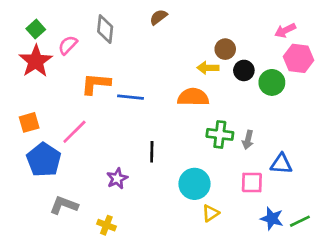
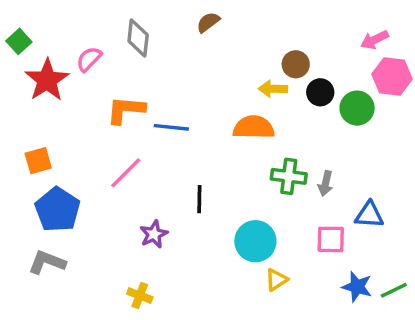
green square: (36, 29) -> (19, 41), moved
pink line: (74, 132) -> (126, 173), moved
gray L-shape: (64, 205) -> (47, 262), moved

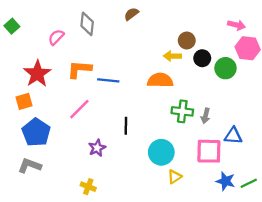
pink arrow: (375, 40) -> (237, 25), turned -140
red star: (47, 80) -> (37, 74), moved
pink square: (331, 239) -> (209, 151), size x1.4

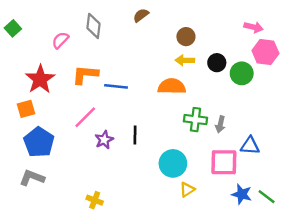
brown circle: (187, 41) -> (186, 37), moved
purple star: (97, 148) -> (104, 140), moved
green line: (249, 183) -> (267, 197), turned 63

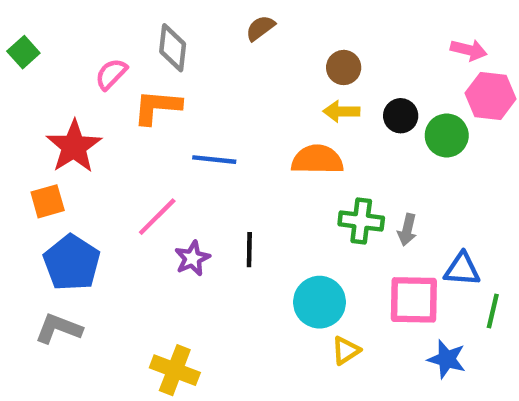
orange L-shape: (85, 75) -> (157, 107), moved
green line: (267, 197) -> (493, 311), moved, turned 66
yellow cross: (95, 200) -> (175, 370), size x1.5

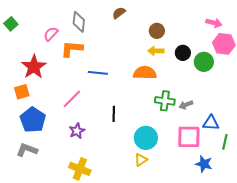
gray arrow: (407, 230) -> (186, 105), turned 56
purple star: (192, 258) -> (77, 131), moved
yellow triangle: (346, 350) -> (141, 160), moved

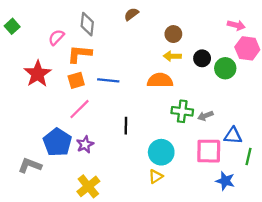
orange square: (22, 92) -> (76, 80), moved
blue pentagon: (33, 120) -> (57, 142), moved
yellow cross: (80, 169) -> (88, 186), turned 30

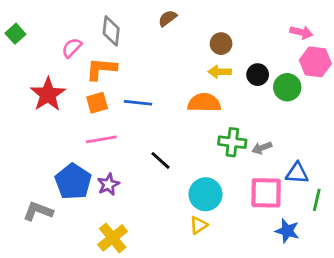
pink line: (80, 109) -> (101, 139), turned 35
black line: (126, 126) -> (160, 160), turned -49

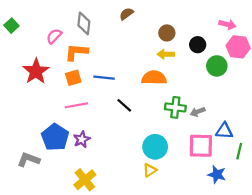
black circle: (258, 75) -> (198, 45), moved
black line: (160, 160) -> (124, 105), moved

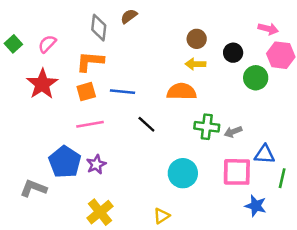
brown semicircle: (126, 14) -> (129, 16), moved
green square: (11, 26) -> (13, 44), moved
pink semicircle: (54, 36) -> (47, 44), moved
yellow triangle: (150, 170) -> (162, 216), moved

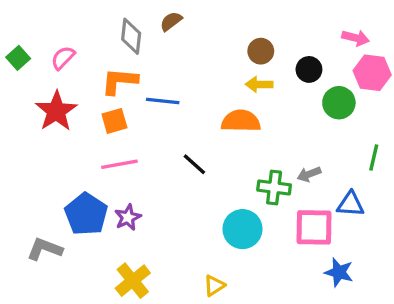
blue line: (123, 92) -> (163, 101), moved
green cross: (207, 127) -> (274, 187), moved
green line: (282, 178) -> (374, 158), moved

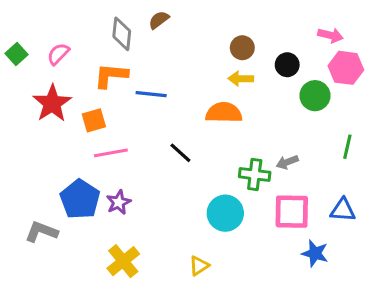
orange square: (114, 121) -> (94, 120), moved
blue triangle: (351, 204) -> (343, 210), moved

